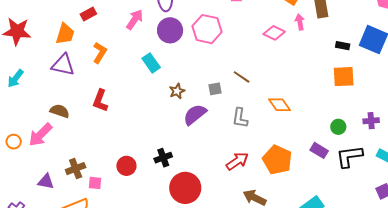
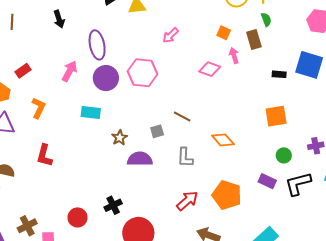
cyan rectangle: (151, 63) -> (91, 113), turned -42
orange square: (344, 77) -> (276, 116), moved
purple semicircle: (195, 115) -> (140, 159), turned 45

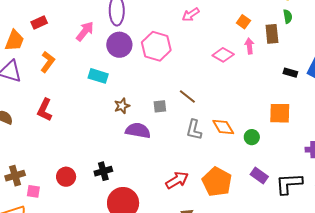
green circle: (284, 155) -> (252, 137), moved
gray L-shape: (185, 158) -> (194, 130), moved

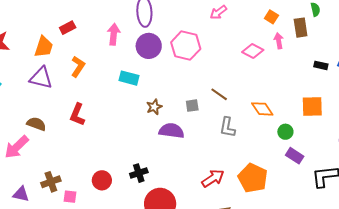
pink arrow: (85, 31) -> (114, 34), turned -30
orange diamond: (223, 127) -> (262, 109), moved
purple rectangle: (259, 175) -> (295, 156), moved

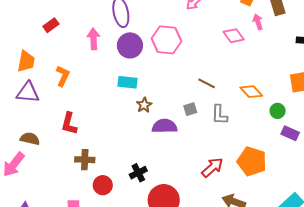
red rectangle: (68, 28) -> (51, 25), moved
pink diamond: (253, 51) -> (234, 36), turned 35
cyan rectangle: (129, 78) -> (127, 82), moved
gray square: (192, 106) -> (190, 109), moved
brown cross: (51, 182) -> (85, 160), moved, turned 30

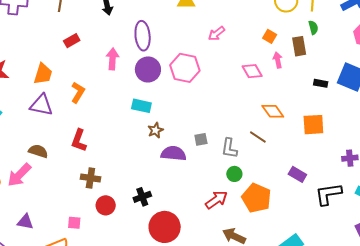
brown line: (207, 83) -> (258, 137), moved
orange diamond: (251, 92) -> (273, 111), moved
green circle: (278, 111) -> (234, 174), moved

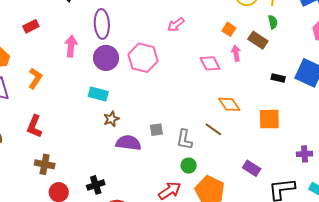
brown rectangle: (299, 46) -> (258, 40), turned -48

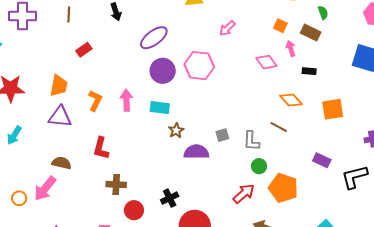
purple ellipse: (102, 24) -> (154, 38), turned 64
pink arrow: (71, 46) -> (126, 100), moved
black rectangle: (278, 78) -> (309, 71), moved

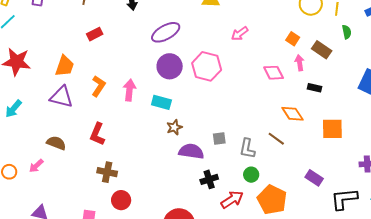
green semicircle: (323, 13) -> (347, 32), moved
pink arrow: (45, 189) -> (36, 166), size x0.6
black cross: (170, 198) -> (209, 179), moved

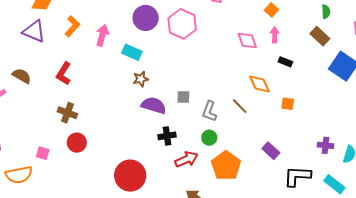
brown rectangle: (322, 50) -> (320, 36), moved
orange square: (332, 129) -> (288, 104), moved, size x0.6

